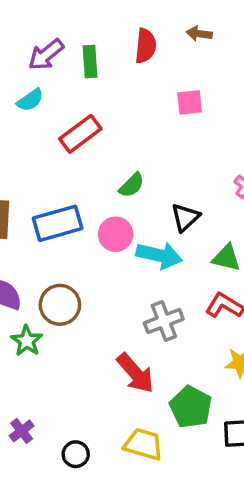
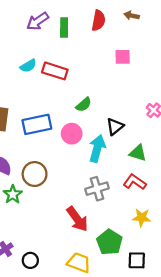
cyan semicircle: (30, 100) -> (28, 66), moved
red rectangle: (80, 134) -> (55, 71), turned 50
cyan arrow: (159, 255) -> (97, 148), turned -92
black circle: (76, 454) -> (30, 260), moved

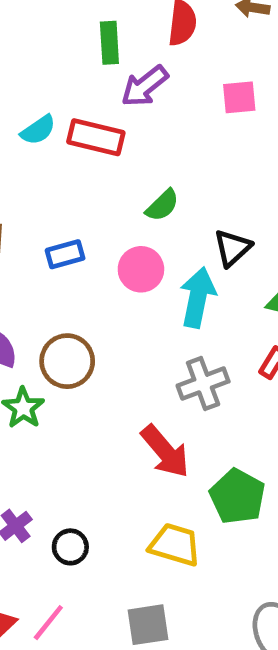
purple arrow: (38, 21) -> (145, 86), moved
blue rectangle: (37, 124) -> (65, 254), size x0.6

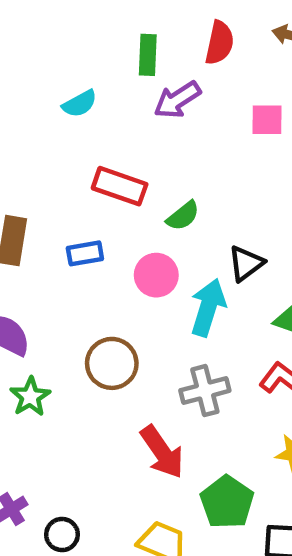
cyan semicircle: (38, 130) -> (80, 104), moved
red rectangle: (96, 137) -> (120, 186), moved
brown circle: (67, 361) -> (112, 363), moved

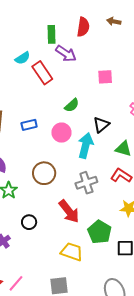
purple arrow: (177, 100) -> (66, 54), turned -110
pink square: (267, 120) -> (105, 77), moved
red rectangle: (120, 186) -> (42, 73), moved, turned 40
black circle: (62, 535) -> (29, 222), moved

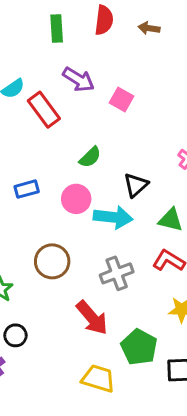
red semicircle: (83, 27) -> (104, 20), moved
green rectangle: (51, 34) -> (57, 28), moved
pink square: (105, 77) -> (122, 100), moved, turned 35
cyan arrow: (86, 146) -> (113, 217), turned 85
black circle: (29, 222) -> (15, 335), moved

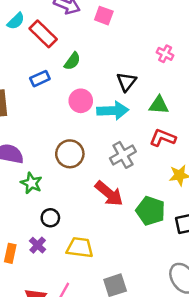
green semicircle: (90, 157) -> (72, 61), moved
blue rectangle: (27, 189) -> (40, 79), moved
yellow trapezoid: (98, 379) -> (80, 248), moved

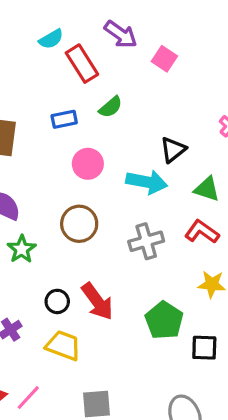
pink circle: (81, 101) -> (88, 164), moved
red arrow: (109, 194) -> (97, 301), moved
black circle: (50, 218) -> (57, 301), moved

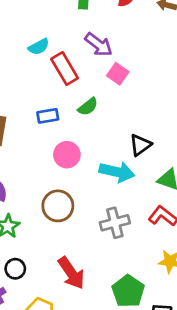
pink square: (164, 59) -> (118, 74), moved
black circle: (57, 301) -> (15, 269), moved

